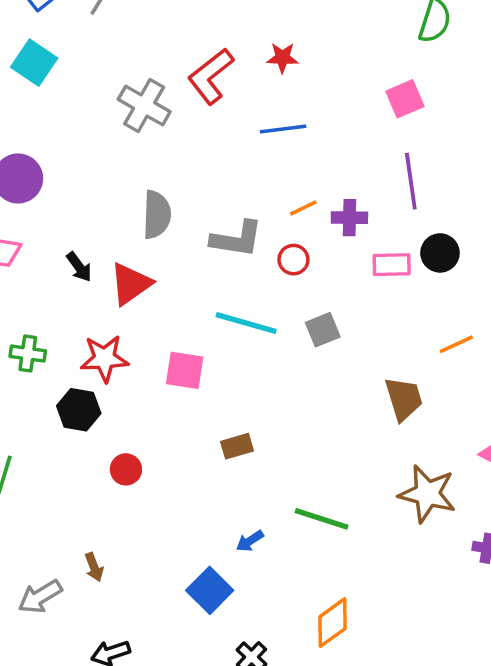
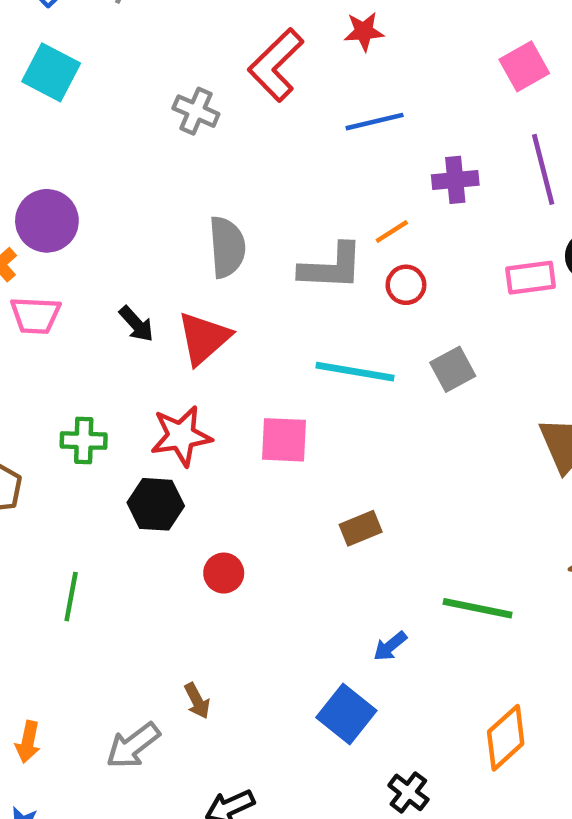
gray cross: (144, 105) -> (196, 111), size x0.7
orange line: (303, 208) -> (392, 231), moved
purple cross: (349, 218) -> (455, 180), moved

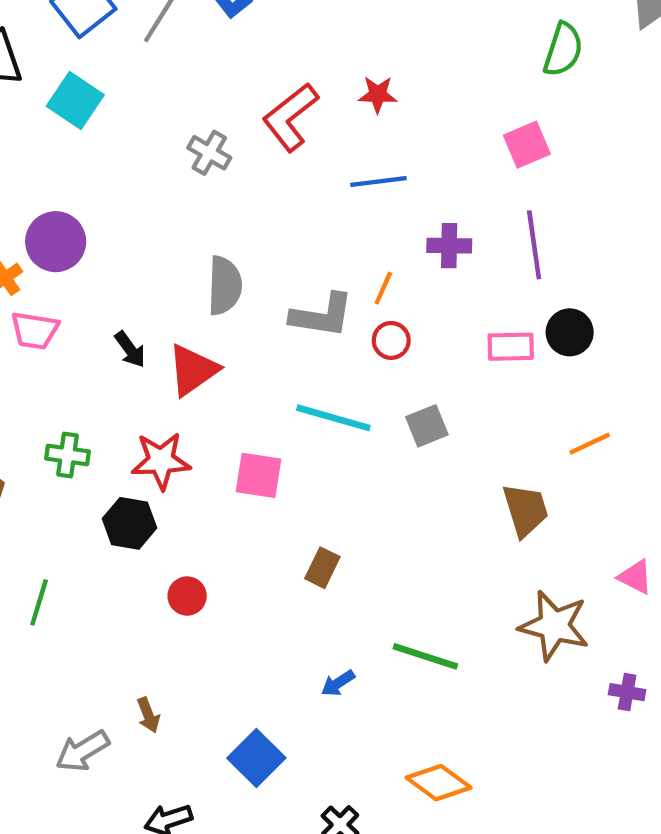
orange line: (392, 231) -> (383, 288), turned -40
brown rectangle: (361, 528) -> (322, 568), turned -48
blue square: (346, 714) -> (256, 758), moved
orange diamond: (506, 738) -> (439, 783), turned 72

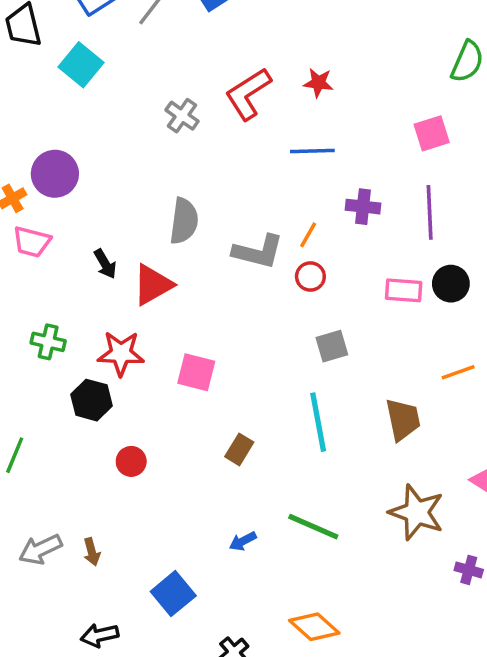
cyan line: (333, 418) -> (318, 422), moved, turned 58
gray arrow: (82, 751) -> (40, 549), moved

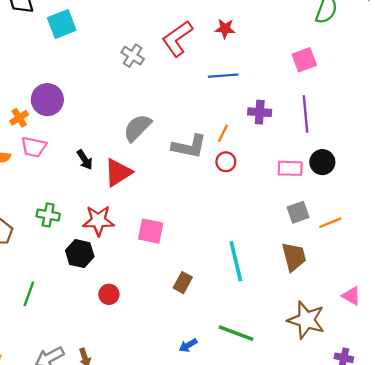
cyan square: (81, 65) -> (62, 24), turned 32
gray semicircle: (184, 221) -> (137, 128), turned -140
gray square: (332, 346) -> (298, 212), moved

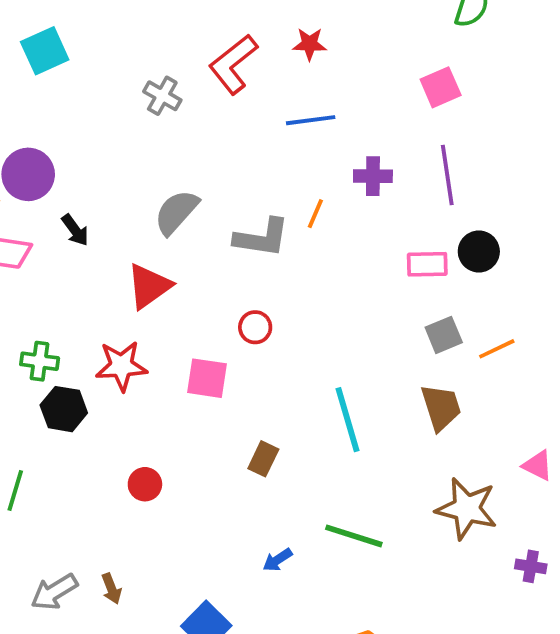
black arrow: (85, 160) -> (75, 230), moved
red circle: (226, 162) -> (255, 327), moved
black hexagon: (80, 254) -> (64, 409), moved

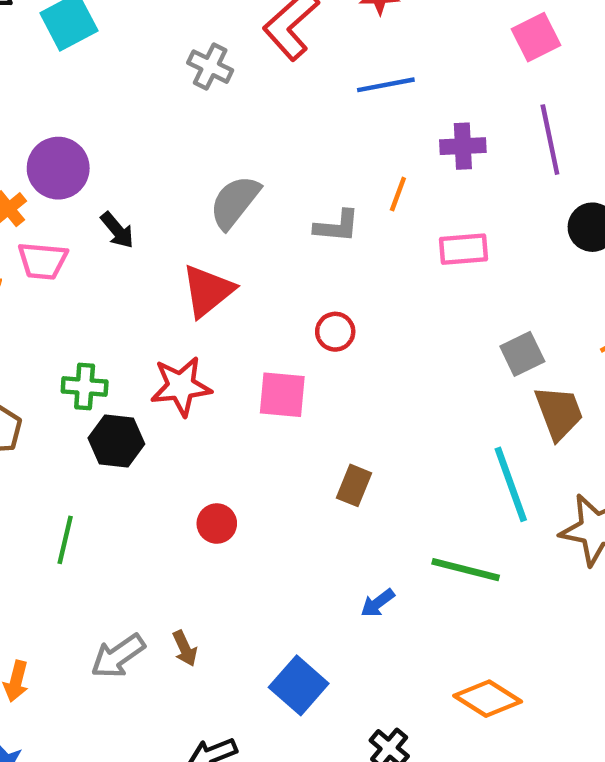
gray L-shape: (262, 238) -> (337, 226), size x0.7
pink rectangle: (427, 264) -> (463, 249), moved
gray square: (444, 335) -> (522, 354), moved
cyan line: (348, 420) -> (511, 484), moved

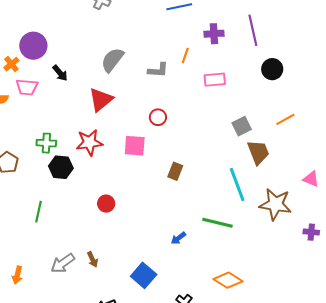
brown rectangle: (354, 485) -> (175, 171), moved

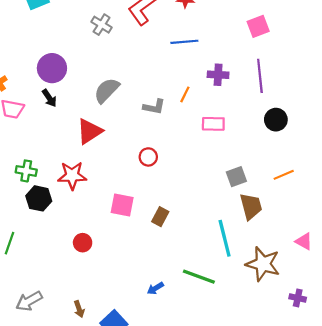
purple circle: (33, 46) -> (52, 68), moved
pink square: (135, 146) -> (122, 205), moved
brown arrow: (93, 259) -> (79, 309), moved

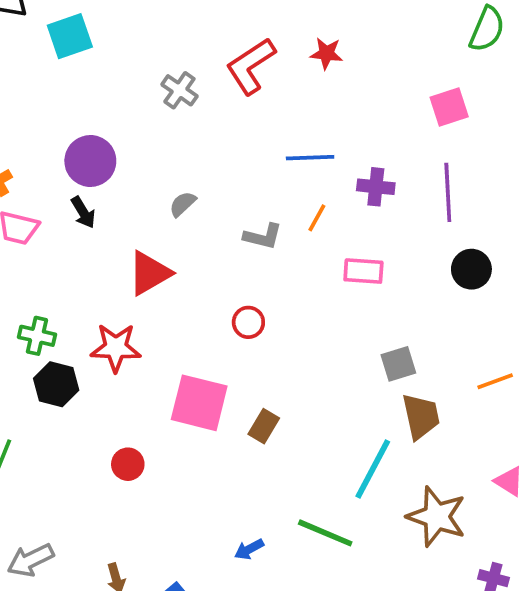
blue line: (184, 42) -> (310, 158), moved
gray semicircle: (107, 90) -> (183, 204), size x0.6
orange line: (284, 175) -> (495, 381), moved
pink square: (122, 205) -> (199, 403), size x1.4
cyan line: (225, 238) -> (373, 469), turned 39

